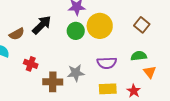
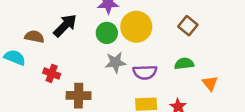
brown semicircle: (17, 34) -> (34, 37), turned -140
orange triangle: (150, 72) -> (210, 83), moved
gray star: (76, 73) -> (115, 62), moved

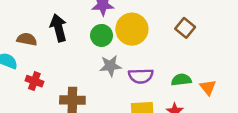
black arrow: (65, 26) -> (58, 28), turned -60
green semicircle: (184, 64) -> (181, 80), moved
red cross: (52, 73) -> (34, 81), moved

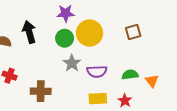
brown square: (185, 28) -> (133, 32), turned 35
gray star: (110, 66) -> (72, 63), turned -30

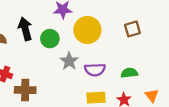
green circle: (65, 38) -> (50, 39), moved
orange triangle: (152, 81) -> (152, 95), moved
brown cross: (41, 91) -> (25, 90), moved

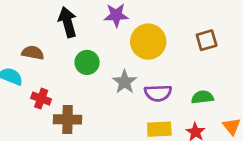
black arrow: (25, 29) -> (68, 22), moved
green circle: (50, 39) -> (87, 62), moved

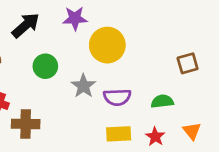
black arrow: (68, 22) -> (26, 25), turned 64
brown square: (207, 40) -> (188, 63), moved

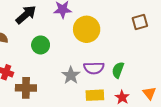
brown square: (188, 63) -> (140, 22), moved
gray star: (83, 86) -> (71, 75), moved
green semicircle: (162, 101) -> (118, 70), moved, turned -63

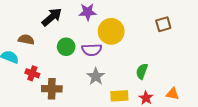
purple semicircle: (94, 68) -> (92, 50), moved
orange triangle: (149, 93) -> (173, 94), turned -40

